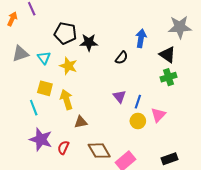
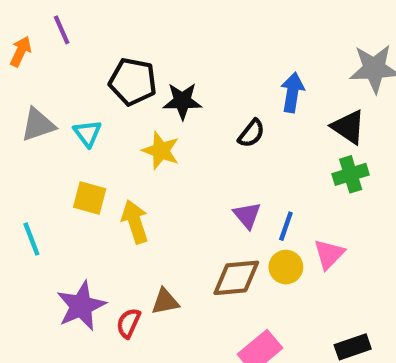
yellow star: (68, 66) -> (161, 151), moved
cyan line: (34, 108) -> (31, 239), moved
brown triangle: (81, 122) -> (165, 302), moved
purple star: (41, 139) -> (81, 306), turned 30
brown diamond: (99, 151) -> (236, 278), moved, turned -65

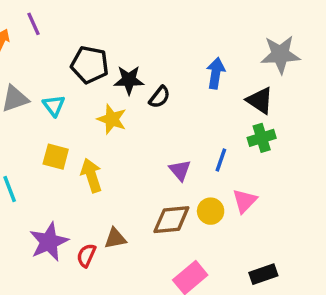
black semicircle: (251, 133) -> (160, 97), moved
blue line: (286, 226) -> (221, 160), moved

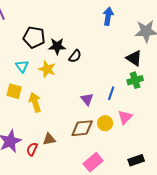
blue arrow: (216, 73) -> (108, 16), moved
cyan triangle: (54, 106) -> (22, 66), moved

